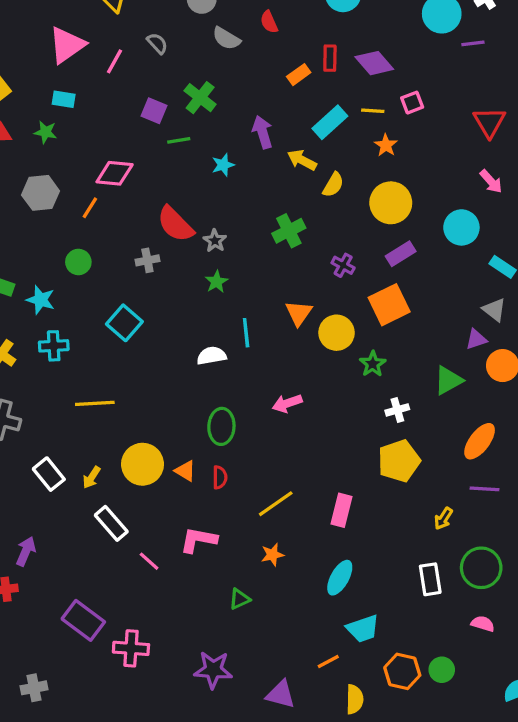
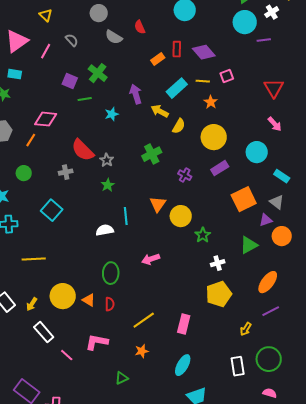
orange square: (389, 305) -> (244, 199), moved
purple line: (484, 489) -> (271, 311), turned -30

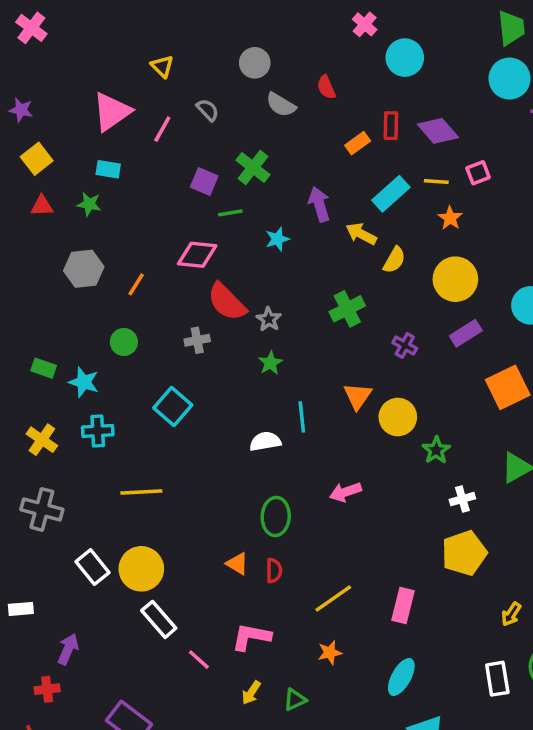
pink diamond: (46, 119) -> (197, 255), moved
yellow circle: (63, 296) -> (141, 569), moved
yellow arrow: (32, 304) -> (251, 693), moved

